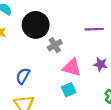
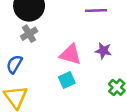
gray cross: (55, 45) -> (29, 34), moved

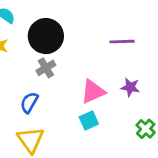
pink triangle: (70, 54) -> (93, 91), turned -40

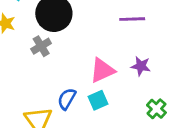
gray cross: (46, 68) -> (41, 46), moved
blue semicircle: (29, 103) -> (67, 99), moved

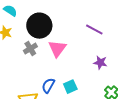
purple line: (132, 19) -> (94, 30), turned 30
pink triangle: (102, 70) -> (57, 49), moved, turned -30

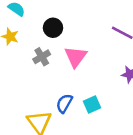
black circle: (39, 26) -> (53, 28), size x0.6

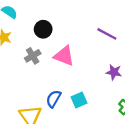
pink triangle: (76, 57) -> (64, 56), turned -45

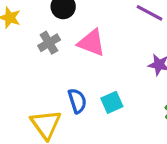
blue semicircle: (54, 99) -> (77, 101), turned 132

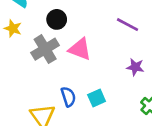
gray cross: (49, 43) -> (45, 49), size x1.5

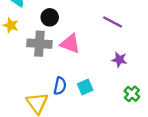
gray cross: (45, 49) -> (39, 44), turned 35
blue semicircle: (68, 97) -> (60, 86), turned 30

